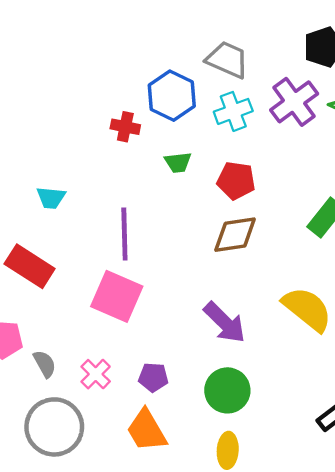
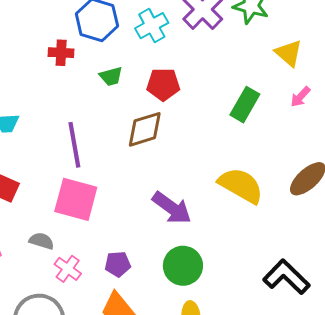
brown diamond: (235, 235) -> (145, 129), moved
gray semicircle: (45, 364) -> (42, 241), moved, turned -35

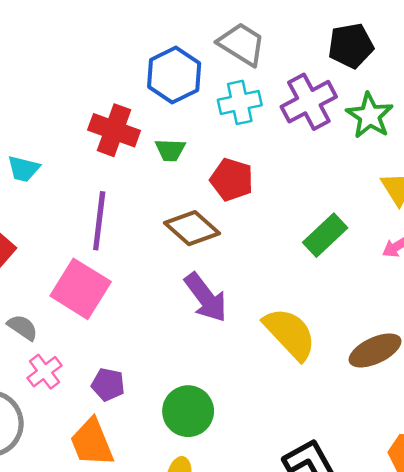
red cross: (61, 53) -> (114, 130), moved, size x1.5
brown diamond: (145, 129) -> (192, 228), turned 42
purple arrow: (172, 208) -> (206, 297), moved

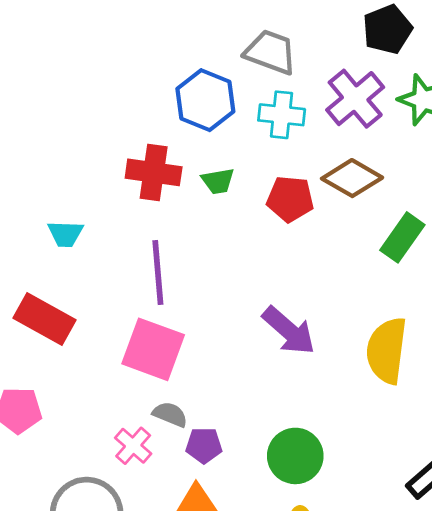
cyan cross: (240, 102) -> (282, 115), turned 30
brown diamond: (192, 228) -> (352, 178), moved
gray semicircle: (23, 327) -> (170, 414), moved
yellow semicircle: (290, 334) -> (387, 351), turned -118

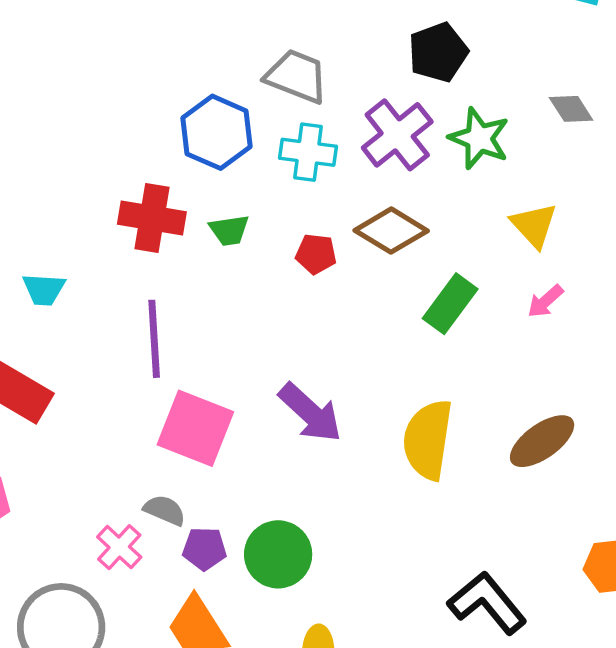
red pentagon: (290, 199) -> (316, 254), size x0.7
pink square: (153, 349) -> (195, 428), moved
green circle: (295, 456) -> (278, 554), moved

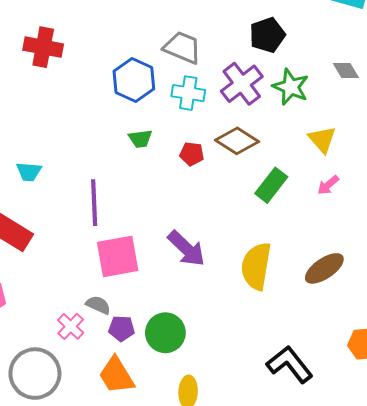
red cross: (152, 218) -> (43, 47), moved
pink square: (195, 428) -> (118, 256), turned -33

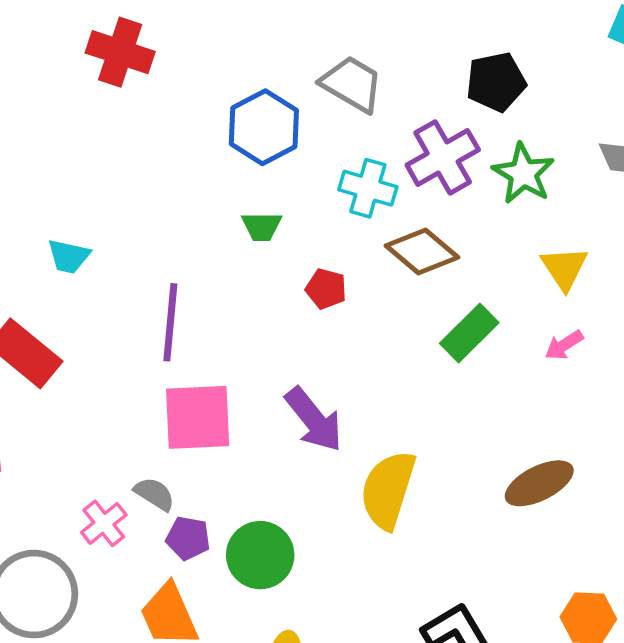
cyan cross: (188, 93) -> (368, 188), moved
red pentagon: (192, 154) -> (326, 289), moved
yellow semicircle: (256, 266) -> (388, 490), moved

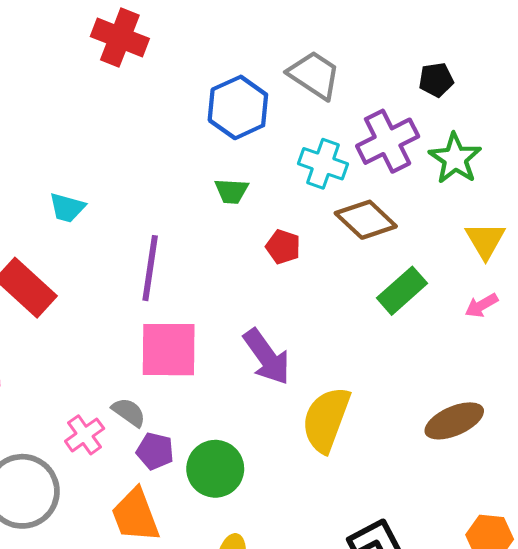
black pentagon: (496, 82) -> (436, 80), size x0.7

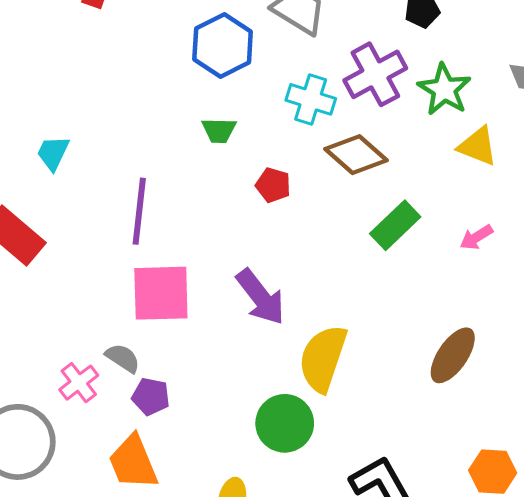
cyan trapezoid: (67, 208) -> (53, 153), turned 102
yellow triangle: (485, 240) -> (478, 146), moved, turned -36
brown ellipse: (454, 421) -> (453, 355), turned -30
green circle: (215, 469) -> (285, 423), moved

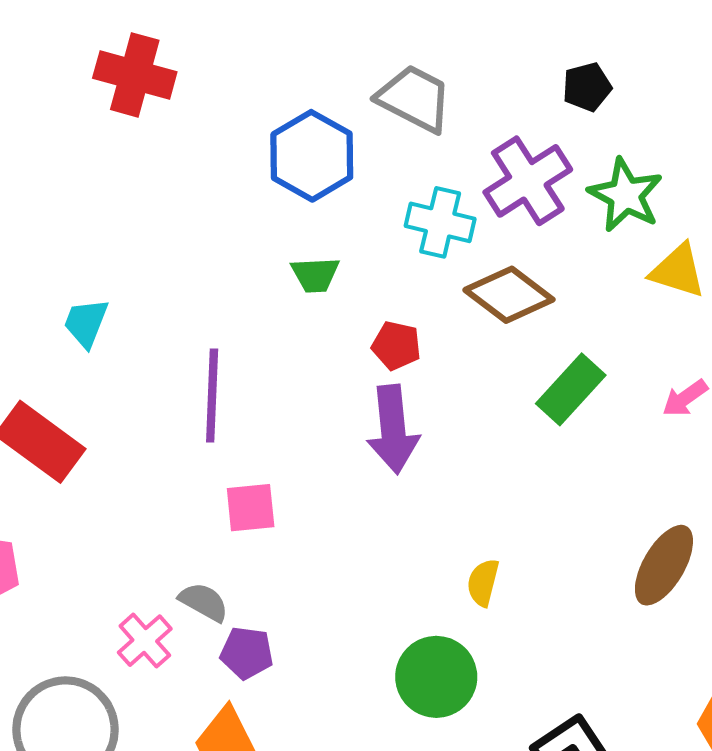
pink square: (161, 293) -> (251, 508), size x0.6
purple arrow: (261, 297) -> (393, 429), moved, turned 36
yellow semicircle: (323, 358) -> (483, 582), size x0.5

